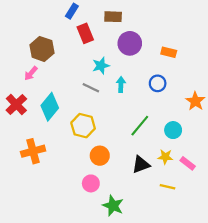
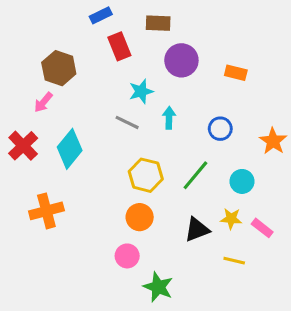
blue rectangle: (72, 11) -> (101, 15), turned 32
blue circle: (158, 83) -> (220, 129), moved
yellow hexagon: (83, 126) -> (146, 175), moved

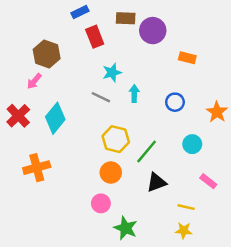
purple circle: (181, 60) -> (153, 31), moved
green line: (195, 175) -> (147, 152), moved
yellow star: (231, 219) -> (184, 231), moved

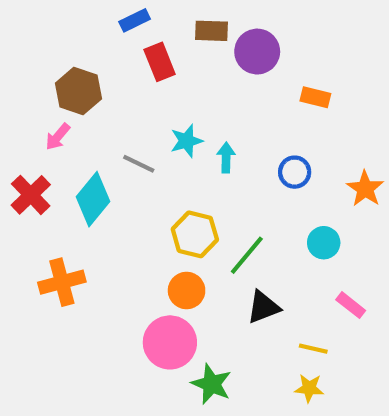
cyan star: (112, 73) -> (187, 141), moved
gray line: (101, 97) -> (139, 164), moved
pink circle: (101, 203) -> (170, 342), size x1.6

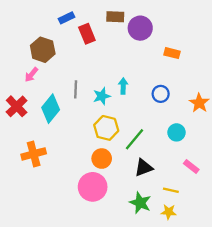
blue rectangle: (135, 20) -> (66, 18), moved
cyan star: (187, 141) -> (102, 96), moved
gray line: (139, 164) -> (76, 89), turned 66
green star: (211, 384) -> (140, 203), moved

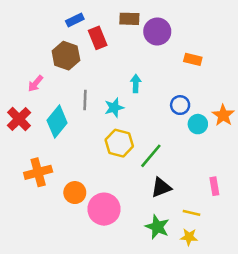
brown hexagon: (43, 50) -> (66, 56), moved
cyan arrow: (123, 86) -> (136, 83), moved
cyan circle: (177, 132) -> (198, 124), moved
orange circle: (102, 159) -> (75, 193), moved
pink rectangle: (191, 166) -> (214, 186), turned 42

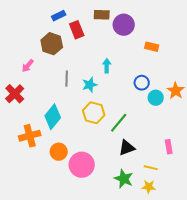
cyan diamond: (57, 122) -> (53, 117), moved

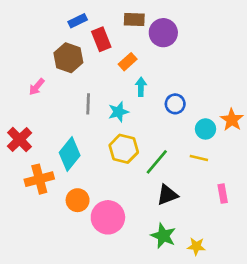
orange rectangle: (152, 47) -> (128, 62), moved, turned -56
blue circle: (142, 83) -> (175, 104), moved
red cross: (15, 94) -> (20, 140), moved
yellow line: (151, 168) -> (199, 158), moved

